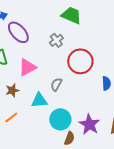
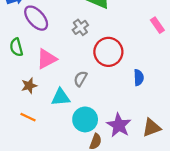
orange line: (11, 117) -> (28, 117), turned 64

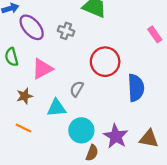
gray cross: (80, 27) -> (66, 31), moved, turned -35
blue semicircle: (139, 78) -> (136, 88), size x1.6
brown triangle: (151, 128) -> (149, 139), turned 30

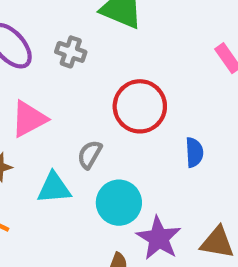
blue semicircle: (136, 88) -> (194, 152), size x0.6
cyan circle: (81, 130) -> (119, 203), moved

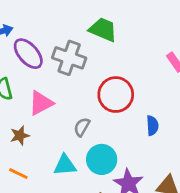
gray cross: (71, 52) -> (69, 58), size x1.6
cyan triangle: (54, 188) -> (65, 165), moved

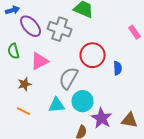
blue semicircle: (152, 126) -> (118, 68), moved
gray semicircle: (82, 127) -> (69, 78), size x1.6

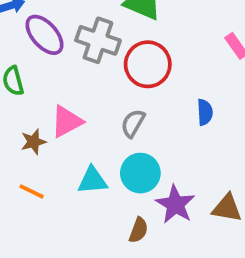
red circle: (93, 55) -> (148, 64), moved
pink triangle: (40, 61) -> (67, 121), moved
gray semicircle: (69, 78) -> (133, 123), moved, size x0.7

